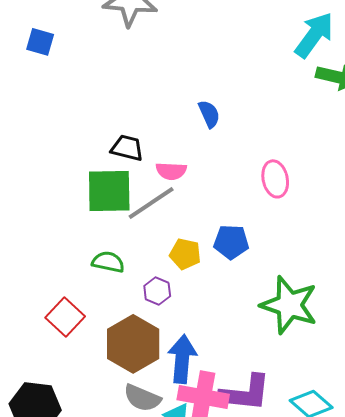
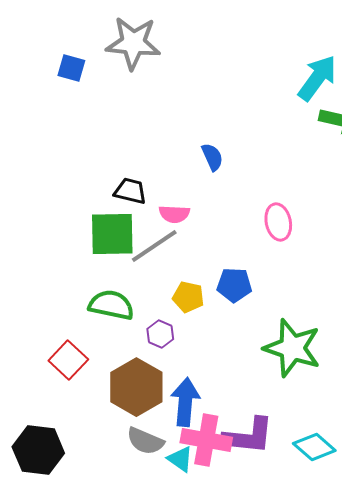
blue square: (40, 42) -> (71, 68), moved
green semicircle: (108, 262) -> (111, 305), size x1.4

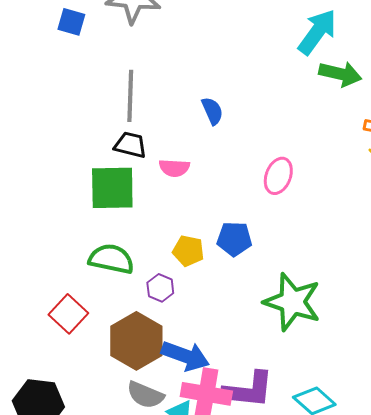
pink ellipse: (278, 222) -> (278, 176), turned 33
gray line: (154, 246) -> (130, 96), moved, turned -54
blue arrow: (185, 402) -> (185, 356), turned 105

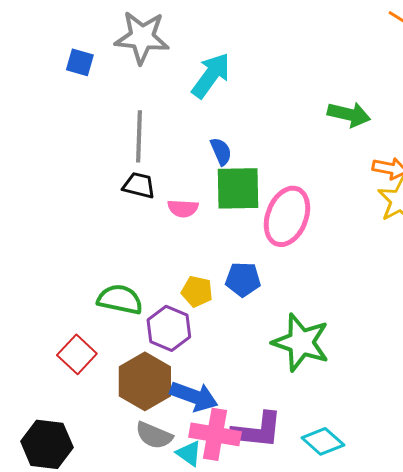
cyan arrow: (317, 32) -> (211, 75), moved
pink ellipse: (278, 176) -> (287, 216), size x1.6
green square: (112, 188) -> (238, 188), moved
purple hexagon: (160, 288) -> (169, 328), size x1.6

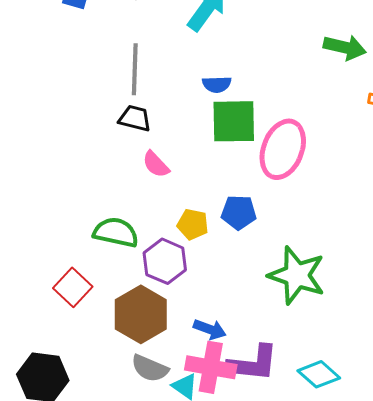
blue semicircle: (221, 151) -> (217, 84), turned 112
pink semicircle: (183, 208) -> (156, 164), moved, turned 44
blue arrow: (194, 396) -> (210, 329), moved, size x0.7

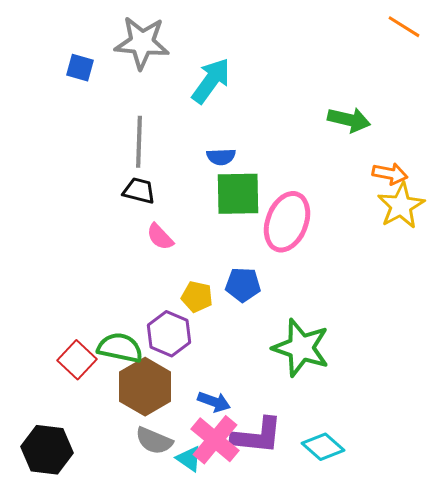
green semicircle: (116, 232) -> (120, 348), moved
pink cross: (211, 367) -> (215, 440), turned 30

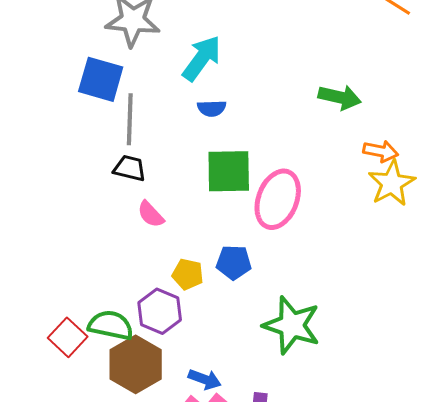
blue square: (80, 68) -> (101, 79), moved, size x1.6
blue semicircle: (221, 157) -> (212, 108), moved

